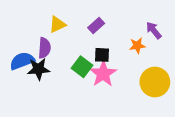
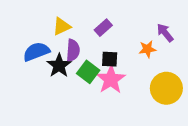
purple semicircle: (44, 48) -> (73, 50), moved
blue semicircle: (22, 61) -> (36, 52), moved
black star: (39, 69) -> (59, 66), moved, turned -30

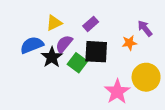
purple semicircle: (73, 50) -> (64, 44), turned -144
black square: (110, 59) -> (96, 52), size x1.6
pink star: (111, 79) -> (117, 92), moved

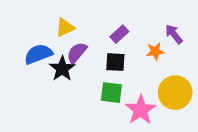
purple rectangle: (91, 24) -> (119, 34), moved
black square: (96, 52) -> (115, 62), size x0.7
green square: (77, 63) -> (111, 93), moved, turned -30

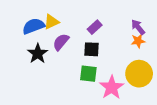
orange star: (155, 51) -> (138, 41), moved
blue semicircle: (38, 54) -> (33, 26), moved
black star: (62, 69) -> (38, 54), moved

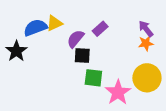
purple semicircle: (61, 42) -> (76, 39), moved
black square: (92, 49) -> (82, 56), moved
black star: (38, 54) -> (16, 51), moved

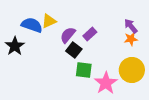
blue semicircle: (35, 28) -> (32, 25), turned 40
purple rectangle: (100, 29) -> (90, 34), moved
black square: (82, 56) -> (74, 50), turned 35

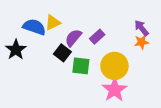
black square: (74, 50) -> (62, 53), moved
green square: (84, 70) -> (81, 66), moved
yellow circle: (132, 70) -> (114, 66), moved

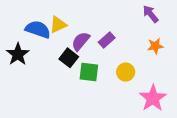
purple arrow: (142, 28) -> (151, 14), moved
yellow circle: (114, 66) -> (126, 72), size x0.6
pink star: (114, 90) -> (153, 98), moved

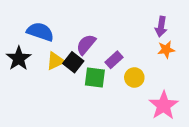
purple arrow: (151, 14) -> (161, 27), moved, turned -132
yellow triangle: (58, 25) -> (56, 61), moved
purple rectangle: (107, 40) -> (114, 60), moved

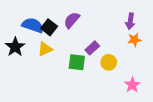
purple semicircle: (86, 44) -> (72, 20), moved
black square: (73, 62) -> (49, 27), moved
pink star: (164, 105) -> (132, 85), size x0.7

